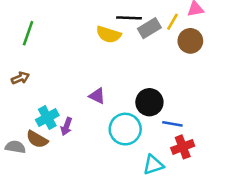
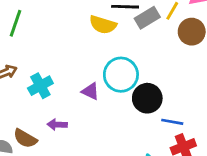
cyan cross: (47, 118) -> (40, 86), moved
purple arrow: (66, 126) -> (57, 125), turned 72
cyan circle: (125, 129) -> (121, 75), moved

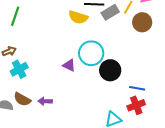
cyan cross: (40, 86) -> (19, 69), moved
blue line: (172, 122) -> (137, 88), moved
purple arrow: (57, 125) -> (45, 101), moved

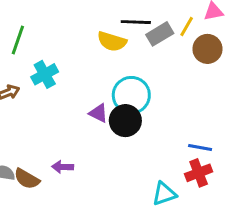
cyan cross: (19, 69) -> (45, 74), moved
black circle: (110, 70) -> (125, 121), moved
brown semicircle: (22, 99) -> (27, 179), moved

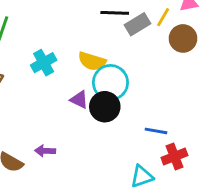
yellow semicircle: (112, 41) -> (92, 61), moved
cyan cross: (45, 74) -> (44, 63), moved
blue line: (200, 147) -> (156, 131), moved

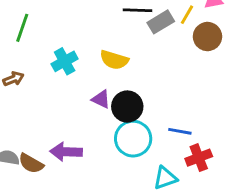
cyan circle: (110, 83) -> (133, 139), moved
purple arrow: (45, 151) -> (66, 152), size x1.5

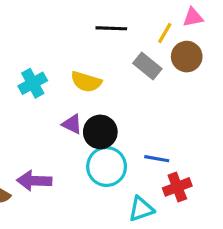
gray rectangle: (161, 22) -> (147, 66), moved, turned 70

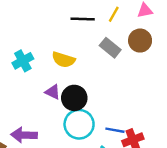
yellow line: (165, 33) -> (114, 14), moved
blue line: (157, 159) -> (115, 130), moved

